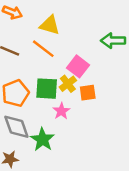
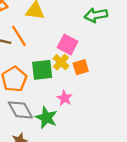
orange line: (43, 49) -> (19, 36), moved, turned 30
pink star: (61, 111) -> (64, 98), moved

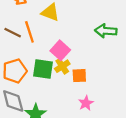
pink square: (68, 44) -> (60, 50), moved
pink star: (64, 98) -> (86, 103), moved

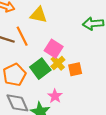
green square: (43, 69) -> (40, 69), turned -36
pink star: (86, 103) -> (55, 96), moved

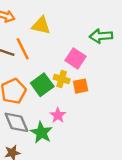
pink square: (54, 49) -> (76, 58), moved
yellow cross: (58, 63) -> (62, 79), turned -32

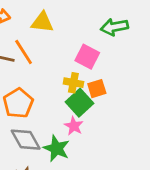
green square: (42, 85) -> (80, 103), moved

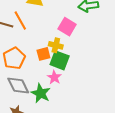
orange square: (97, 89) -> (43, 54), moved
green square: (80, 103) -> (60, 60), turned -30

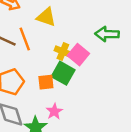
yellow cross: (56, 45) -> (63, 51), moved
green square: (60, 60) -> (63, 73), moved

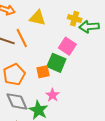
yellow cross: (63, 51) -> (75, 19), moved

